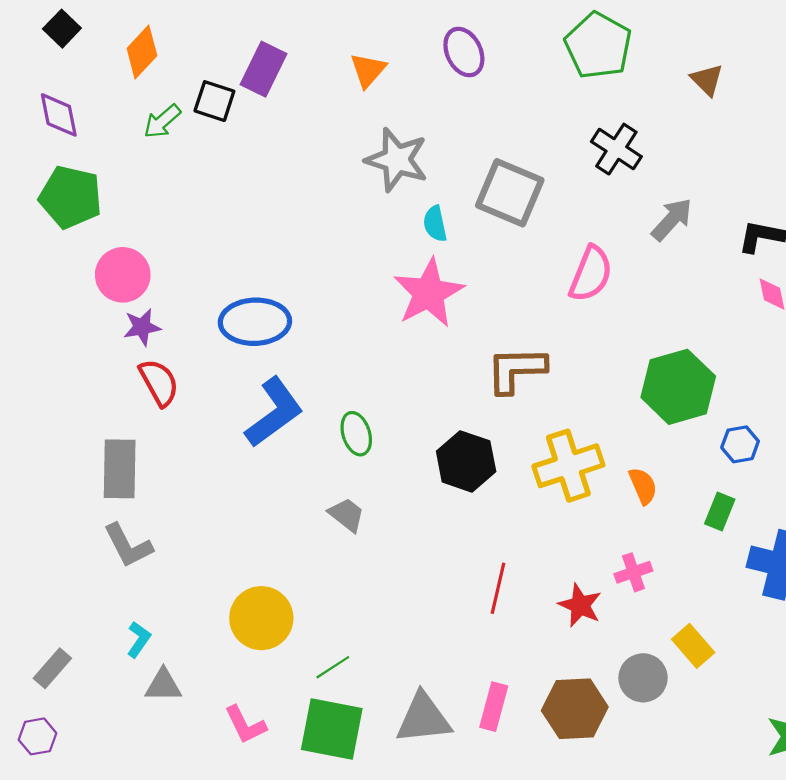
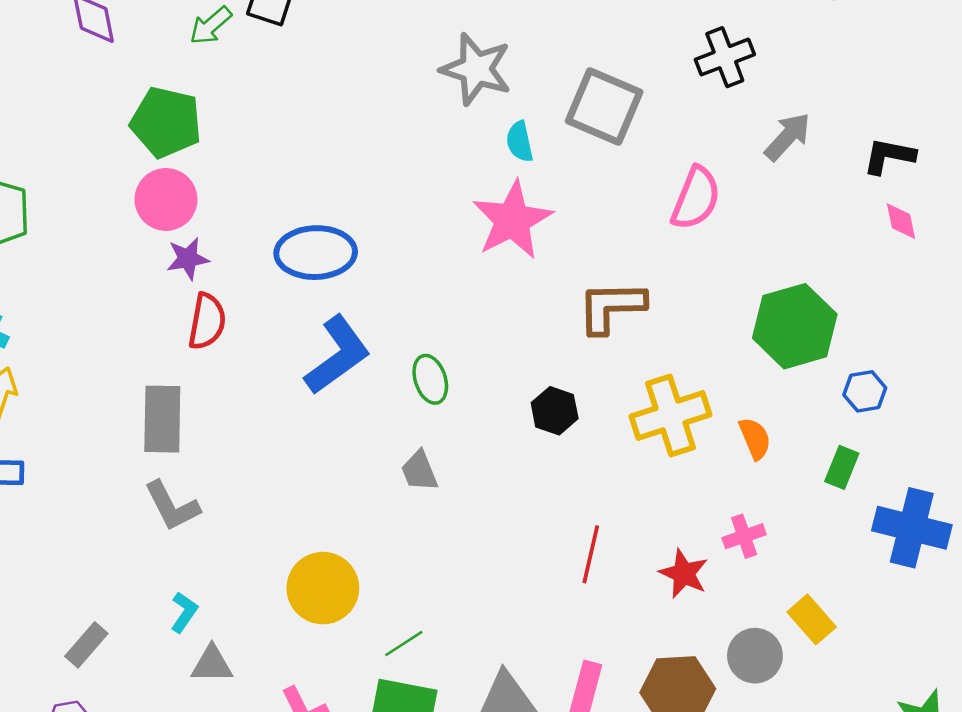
black cross: (616, 149) -> (725, 57), turned 36
green pentagon: (71, 197) -> (166, 122), moved
red semicircle: (159, 383) -> (207, 321), turned 39
black hexagon: (466, 461) -> (555, 411), size x0.7
gray trapezoid: (347, 515) -> (419, 471), turned -150

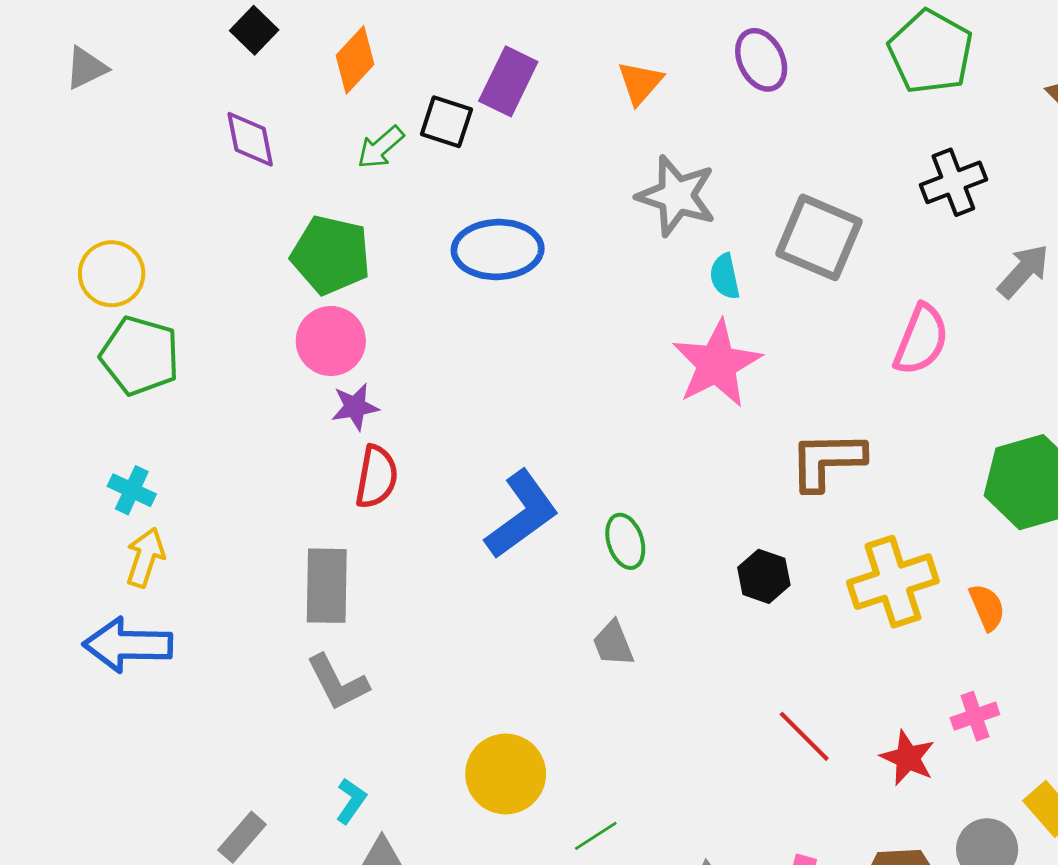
blue ellipse: (316, 253) -> (498, 249), moved
red line: (591, 554) -> (804, 736), turned -58

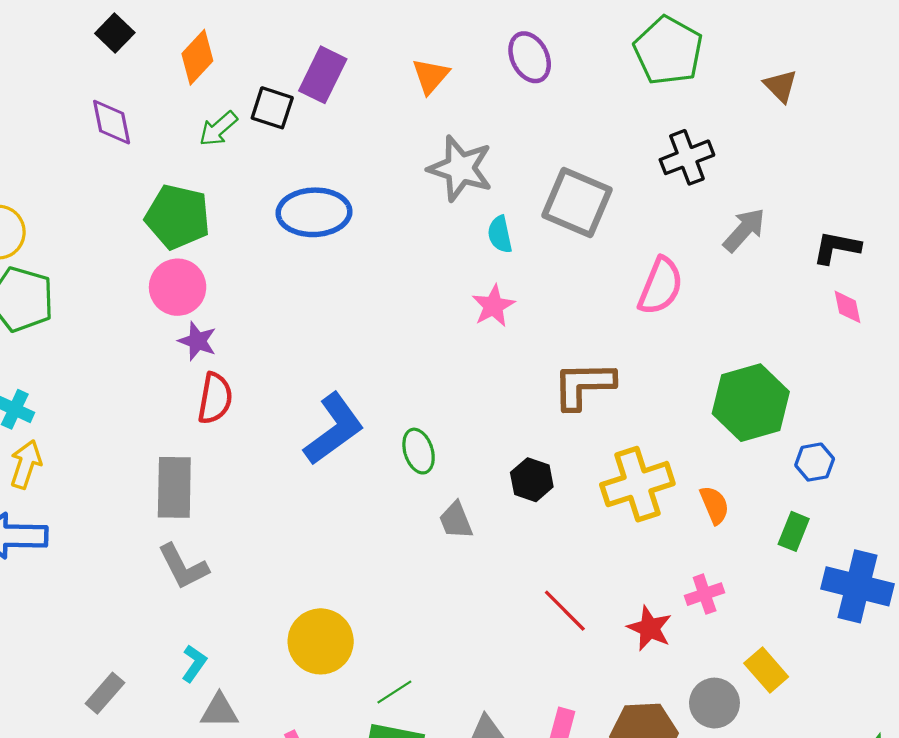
pink star: (717, 364) -> (493, 306), size x0.6
purple star: (355, 407) -> (197, 341), turned 30
gray trapezoid: (613, 644) -> (456, 520), moved

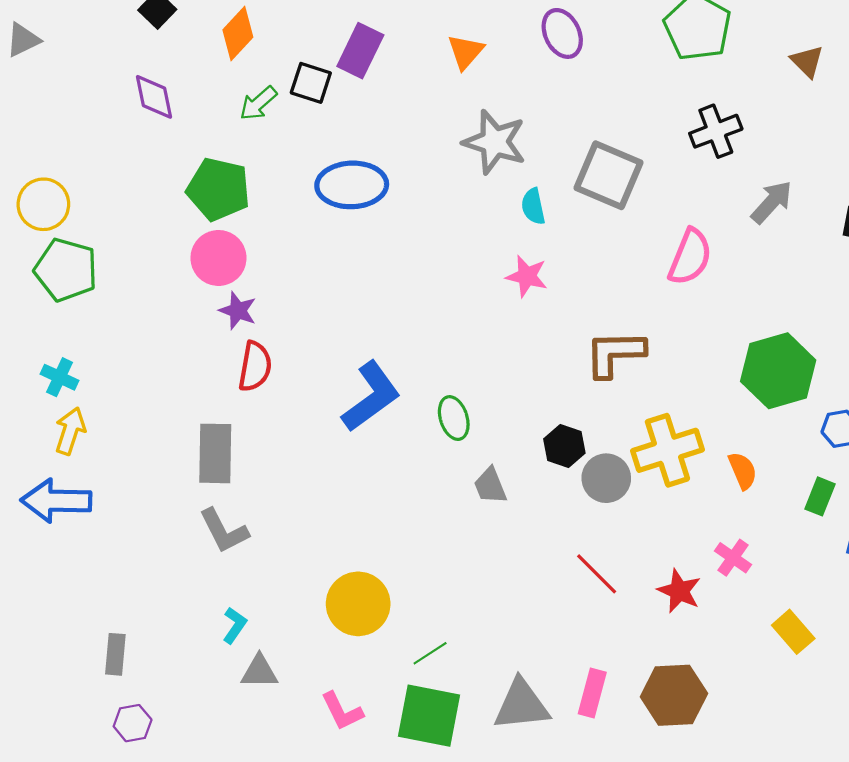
pink star: (493, 306) -> (527, 276), turned -30
pink cross: (705, 594) -> (733, 558), turned -36
gray rectangle: (105, 693) -> (115, 654), moved, turned -36
gray circle: (714, 703) -> (606, 478), moved

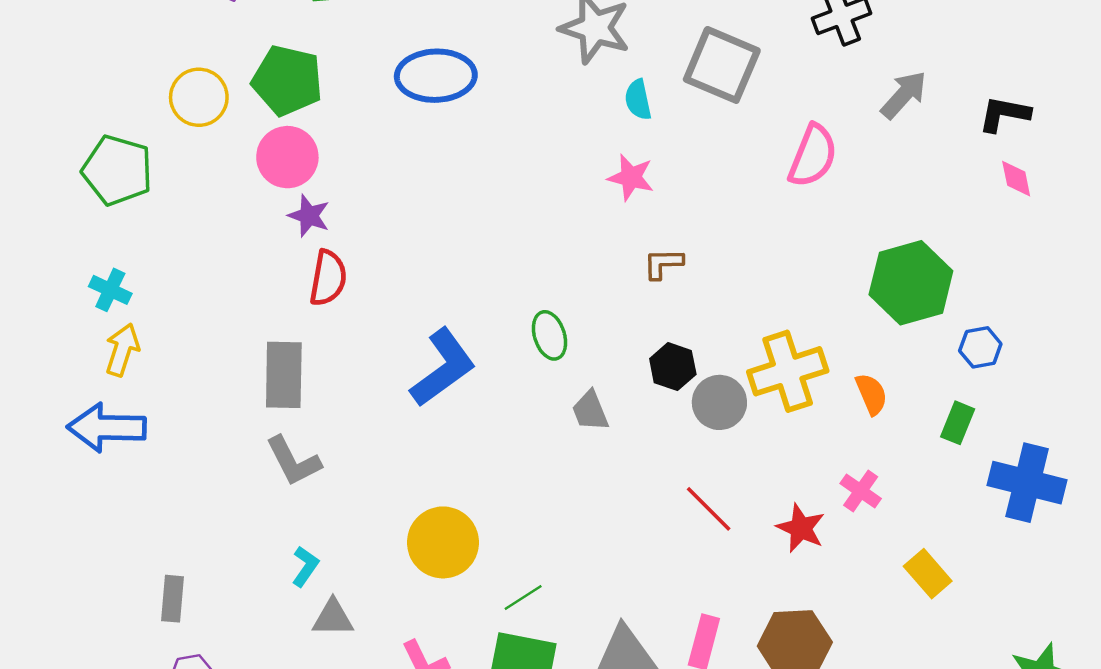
yellow circle: (43, 204) -> (199, 97), moved
brown L-shape: (615, 354) -> (663, 264), moved, size x0.6
blue L-shape: (371, 397) -> (443, 368), moved

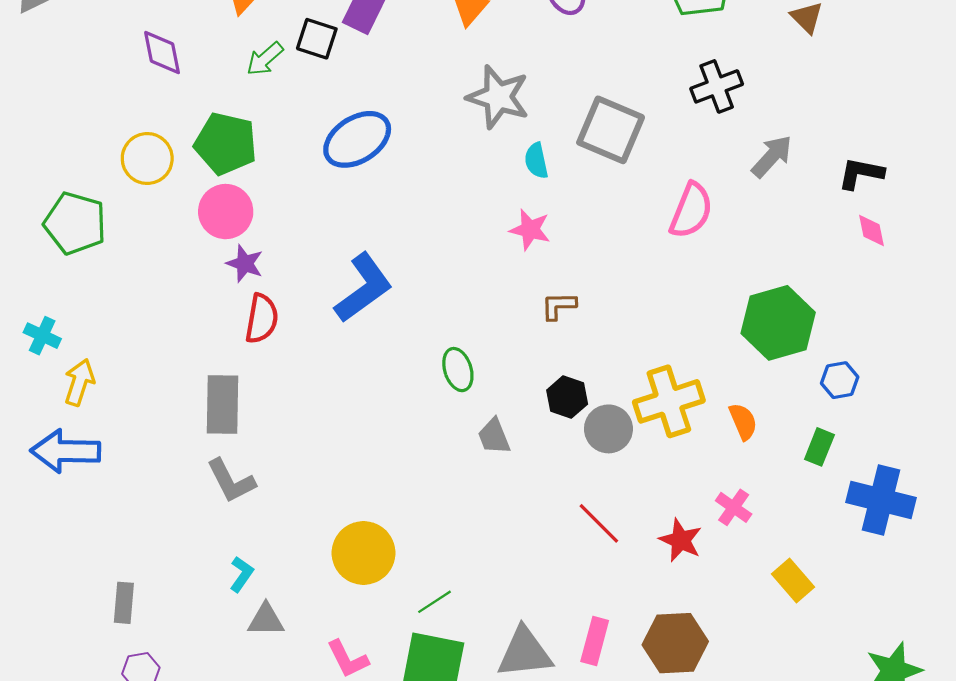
blue ellipse: (436, 76) -> (357, 139), turned -30
cyan cross: (110, 290) -> (42, 336), moved
blue L-shape: (443, 368) -> (364, 288), moved

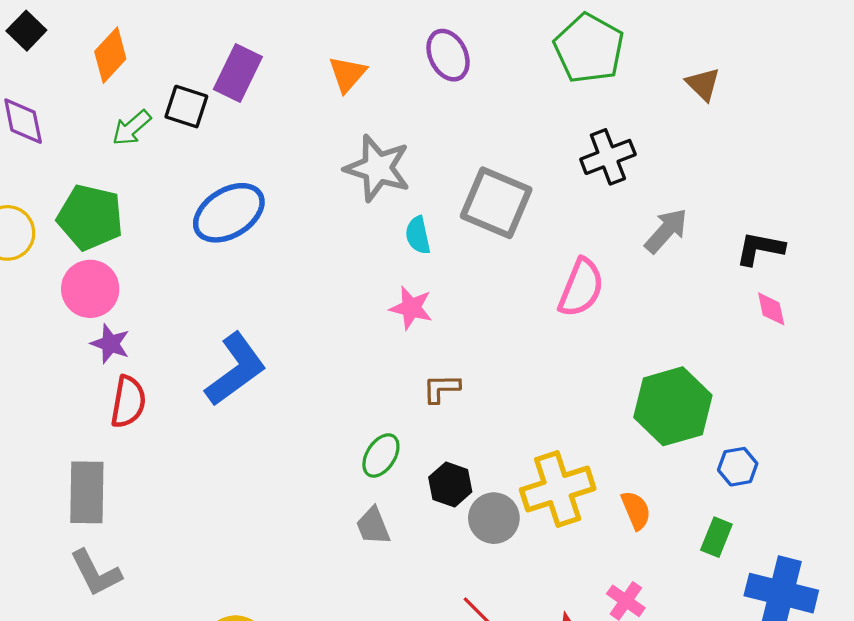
green ellipse: (458, 370) -> (381, 455), moved, turned 51

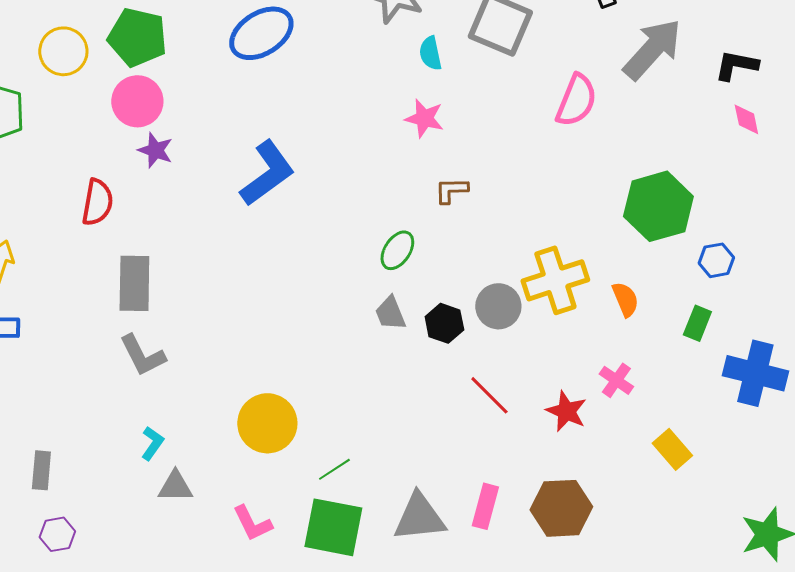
gray arrow: (666, 231) -> (652, 49), size x1.5
red semicircle: (128, 402) -> (97, 202), moved
black hexagon: (450, 485) -> (444, 323), moved

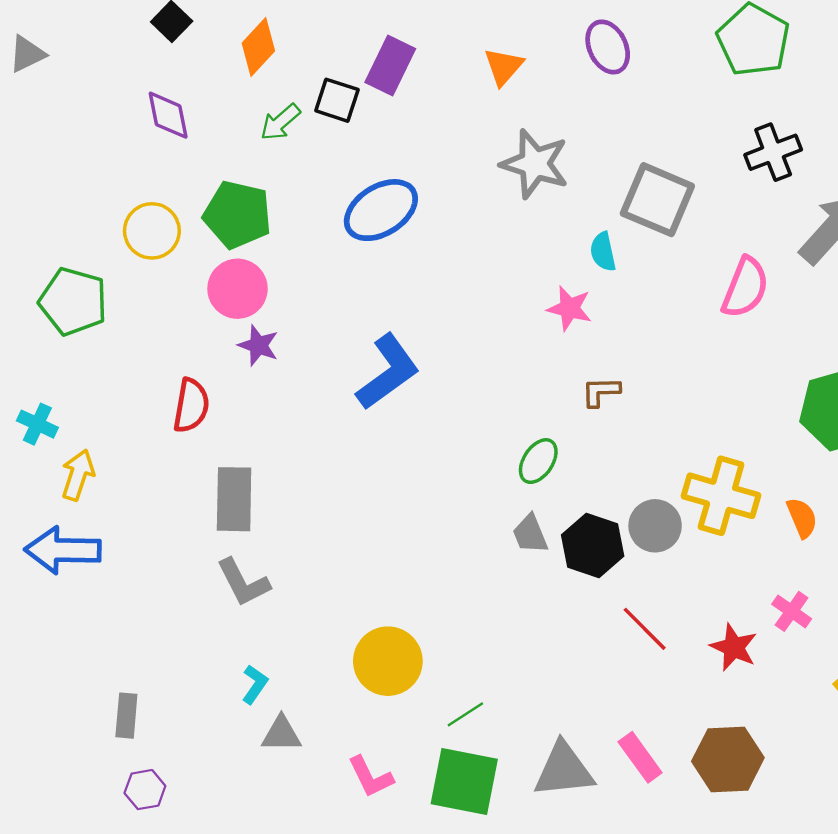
cyan semicircle: (430, 53) -> (603, 252), moved
yellow cross: (555, 280) -> (721, 496), turned 34
black hexagon: (444, 323) -> (593, 545), size x1.4
pink rectangle: (485, 506) -> (640, 757), turned -51

